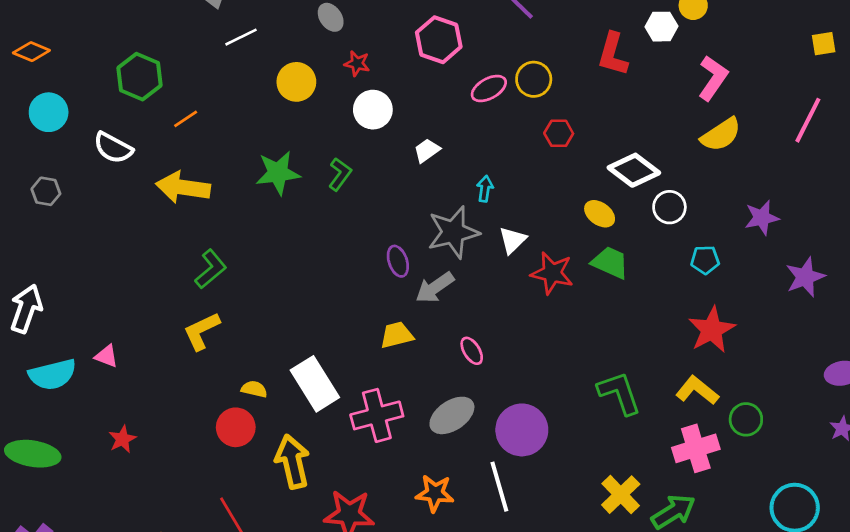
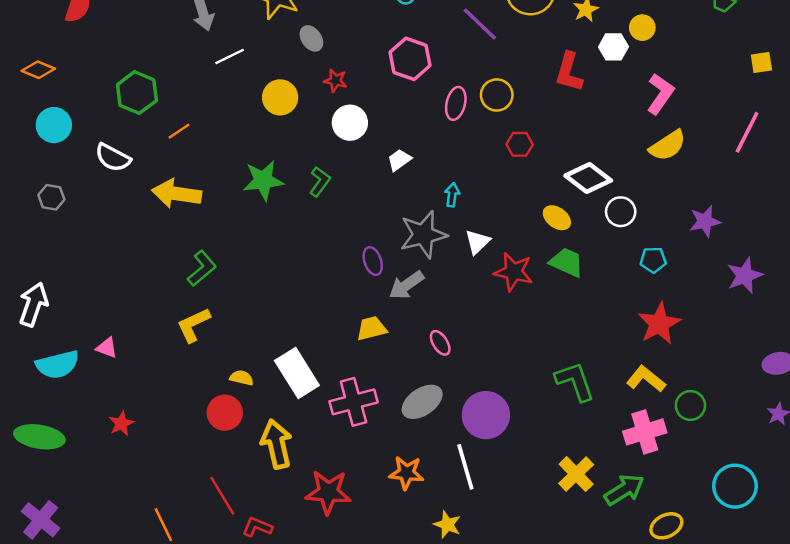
pink ellipse: (489, 88) -> (456, 103), turned -48

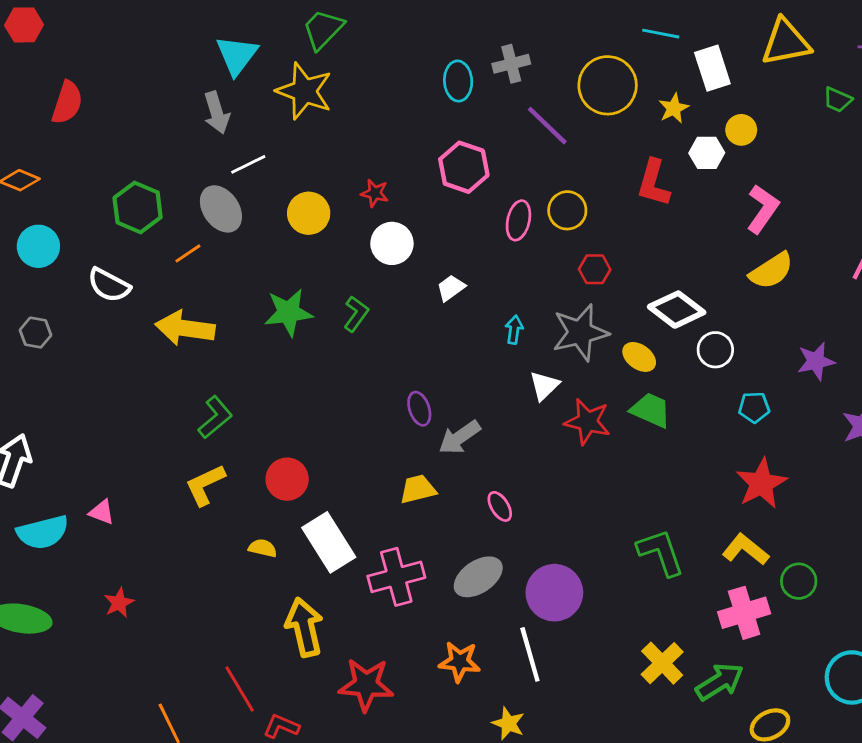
gray ellipse: (311, 38) -> (221, 209), moved, size x1.5
gray star: (423, 235) -> (580, 333), moved
red circle: (225, 413) -> (287, 479), moved

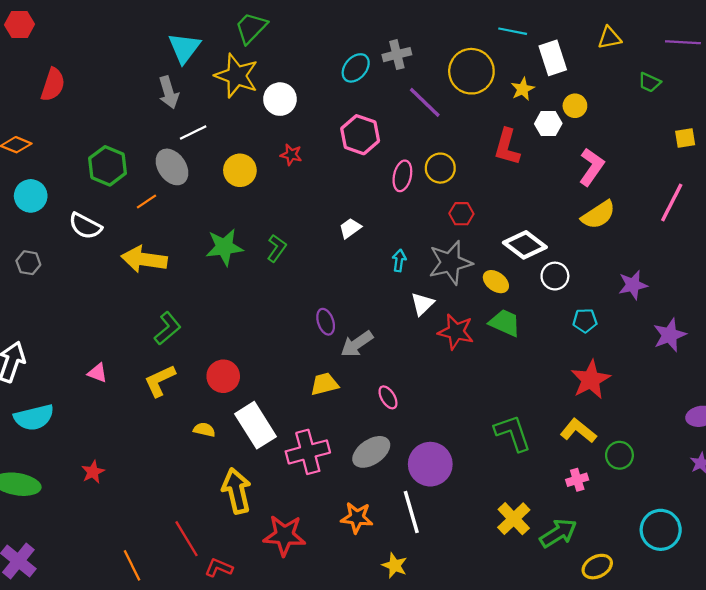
yellow triangle: (786, 42) -> (609, 38), size x0.6
cyan ellipse: (458, 81) -> (356, 68), turned 44
white circle: (392, 243) -> (280, 99), moved
pink triangle: (102, 512) -> (97, 373), moved
pink cross: (744, 613) -> (577, 480), size x0.6

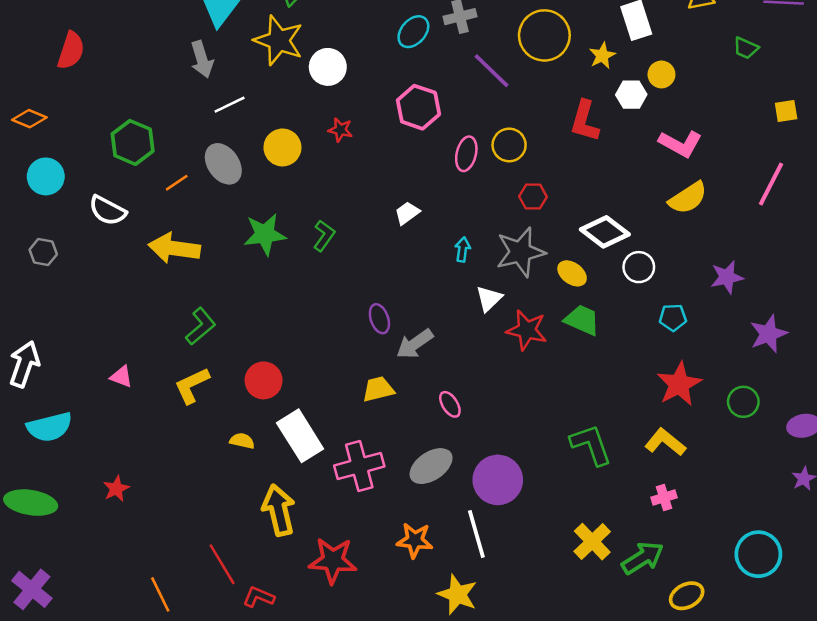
gray ellipse: (172, 167) -> (223, 164), moved
pink L-shape: (592, 167) -> (680, 144), turned 84
green circle: (619, 455) -> (743, 402), moved
yellow star: (395, 565) -> (457, 594), size x1.4

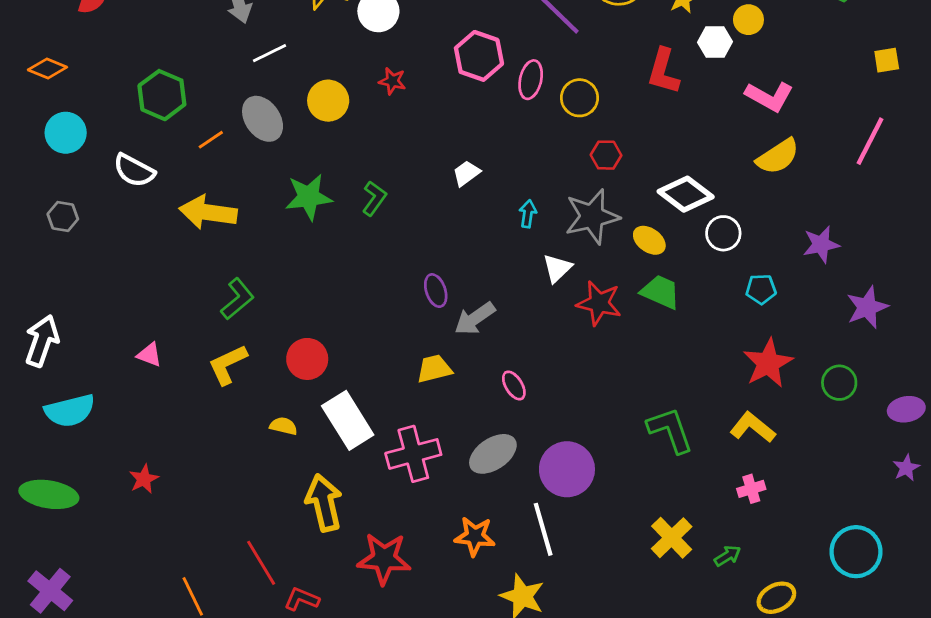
pink ellipse: (466, 154) -> (531, 80), moved
green arrow: (643, 558) -> (728, 556), size x0.6

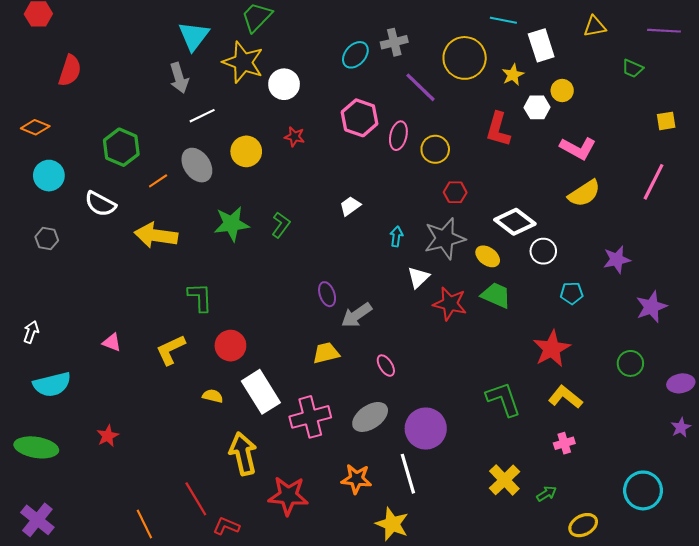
green L-shape: (237, 299) -> (200, 297), moved, turned -52
white arrow: (42, 341) -> (31, 332), size x0.6
red star: (768, 363) -> (552, 349), moved

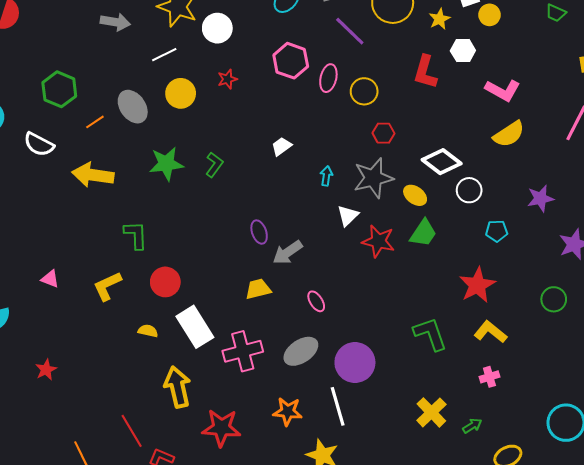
gray arrow: (179, 78) -> (115, 22), turned -64
yellow circle: (562, 91) -> (489, 15), moved
white line: (202, 116) -> (164, 55), moved
red star: (295, 137) -> (227, 79), turned -30
green trapezoid: (496, 295) -> (423, 233), turned 100

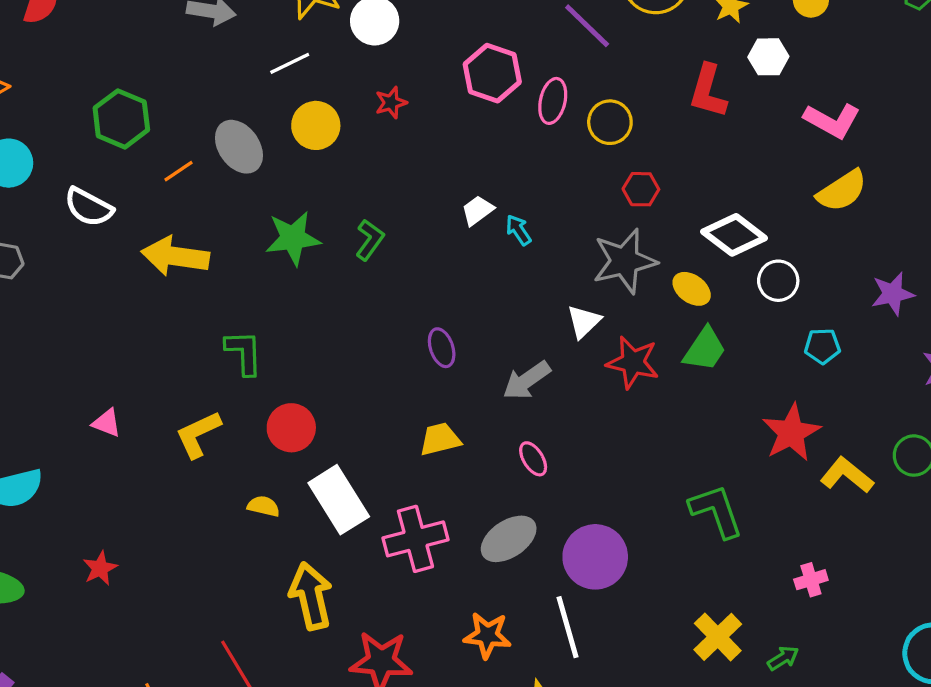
cyan arrow: (326, 176) -> (518, 230), moved, turned -42
gray arrow: (288, 252) -> (527, 380), moved
yellow L-shape: (491, 332) -> (847, 475), moved

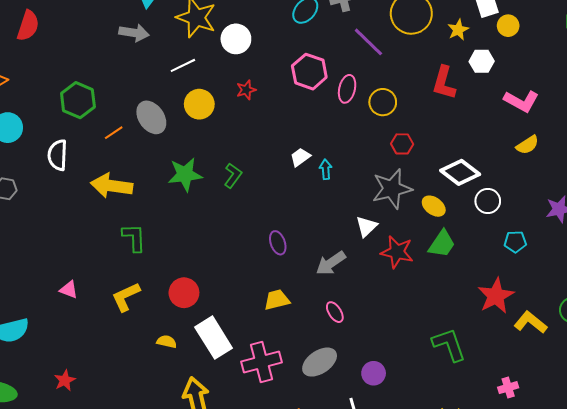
yellow semicircle: (842, 191) -> (527, 145), size x0.7
white semicircle: (89, 207) -> (58, 155), turned 64
cyan arrow: (518, 230) -> (326, 169), turned 30
green L-shape: (244, 353) -> (134, 238), moved
purple circle: (595, 557) -> (374, 373), size x0.6

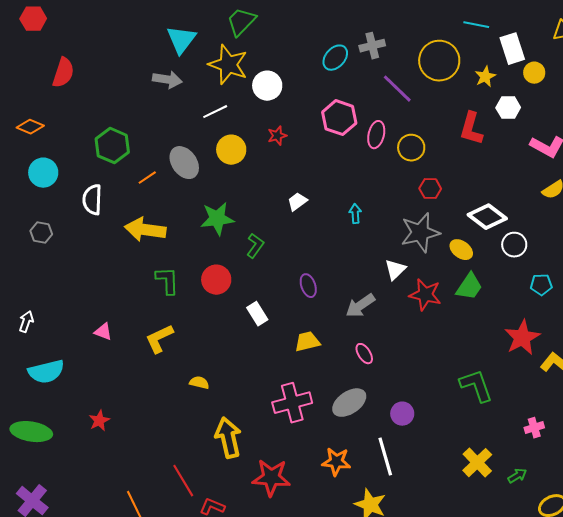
white trapezoid: (300, 157) -> (297, 202), moved
green L-shape: (233, 176) -> (255, 246), moved
red circle: (184, 293) -> (216, 280), moved
white rectangle: (214, 338) -> (257, 314), moved, size x0.6

